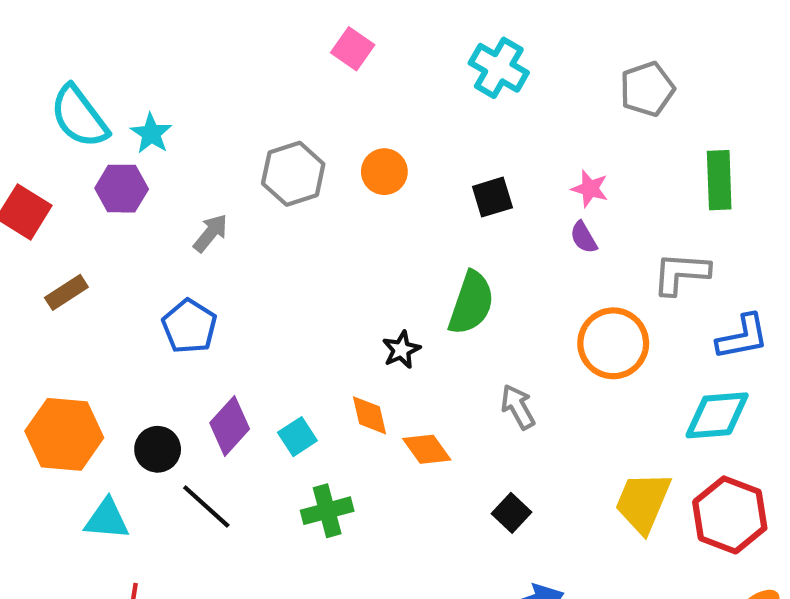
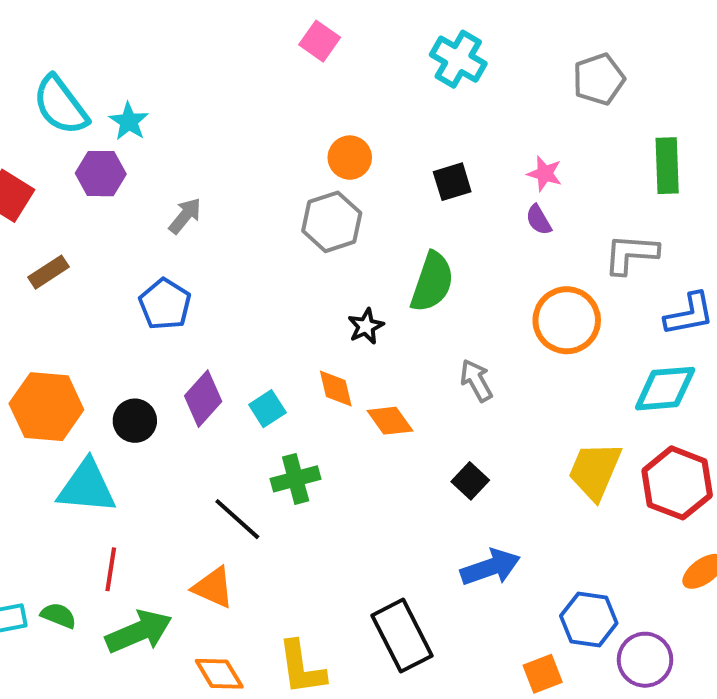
gray hexagon: (293, 174) -> (332, 222), moved
black line: (206, 506) -> (237, 519), moved
cyan triangle: (107, 519) -> (87, 487), size x1.4

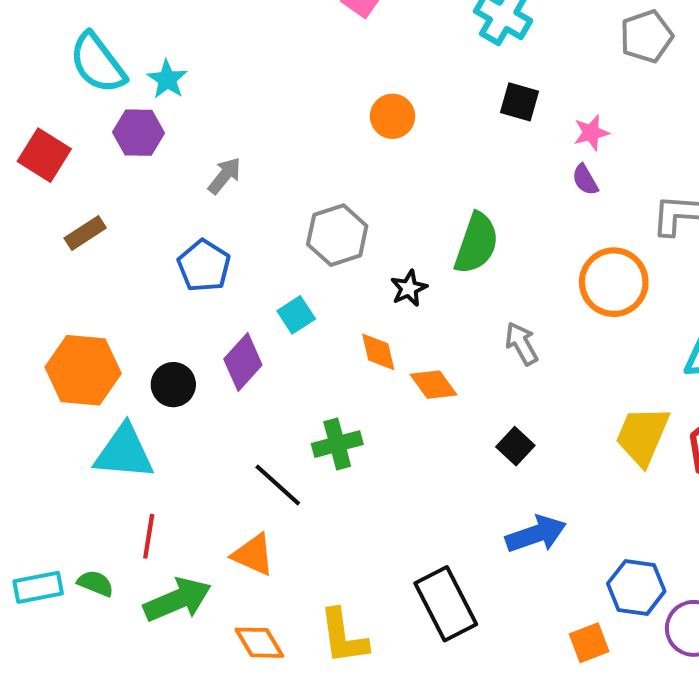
pink star: (545, 174) -> (591, 133), turned -30
black square: (452, 182) -> (520, 102), moved, turned 33
gray hexagon: (332, 222) -> (337, 235), moved
cyan square: (267, 409) -> (296, 315), moved

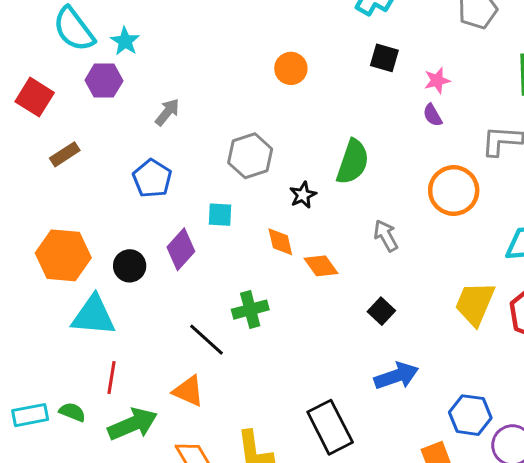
cyan square: (296, 315) -> (220, 215), turned 36

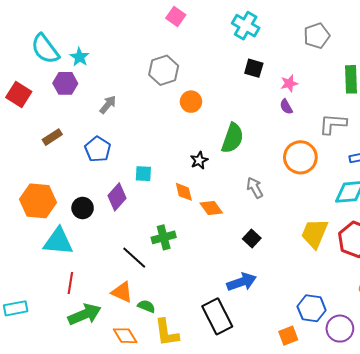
orange circle: (291, 68) -> (191, 102), moved
brown rectangle: (65, 154) -> (52, 137), moved
gray hexagon: (250, 156) -> (164, 70), moved
blue arrow: (396, 376) -> (242, 282), moved
green semicircle: (72, 412) -> (146, 306), moved

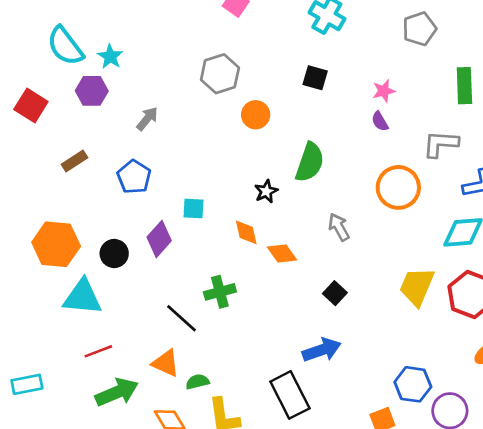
black square: (254, 68) -> (315, 78), moved
red line: (70, 283) -> (98, 351), turned 60
green semicircle: (146, 306) -> (197, 382), turned -36

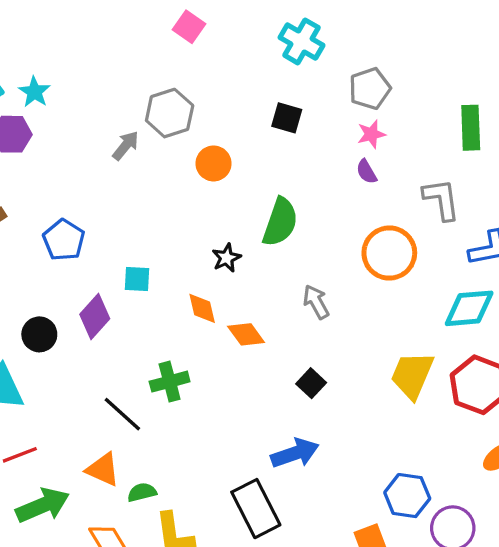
gray pentagon: (419, 29) -> (370, 89), moved
gray arrow: (147, 119) -> (126, 146), moved
gray L-shape: (441, 144) -> (441, 199), turned 78

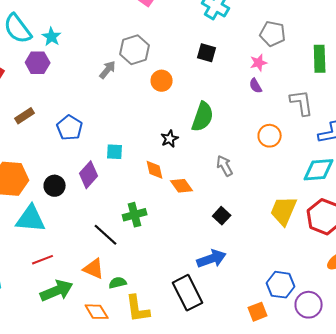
gray pentagon: (370, 89) -> (273, 34), moved, turned 30
orange circle: (389, 253) -> (270, 136), size x0.7

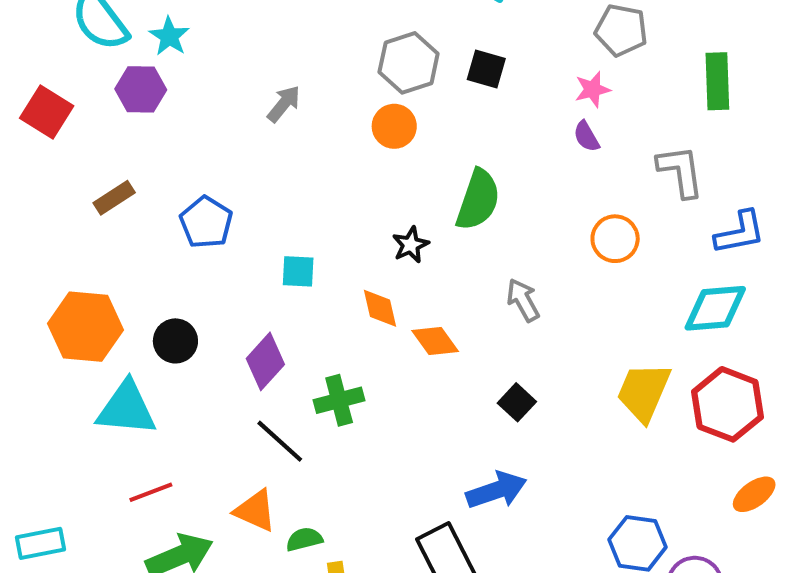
gray hexagon: (135, 50) -> (409, 63), moved
purple diamond: (89, 175) -> (265, 361), moved

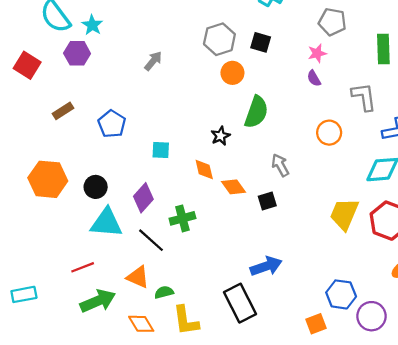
orange circle: (394, 126) -> (232, 73), moved
black square: (517, 402) -> (267, 201), moved, turned 30
cyan triangle: (126, 408) -> (106, 223), moved

